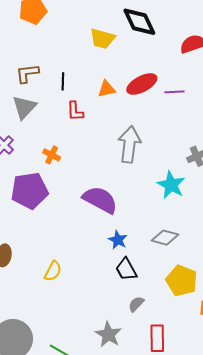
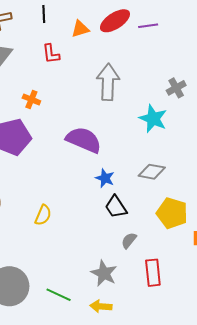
black line: (63, 81) -> (44, 14), moved

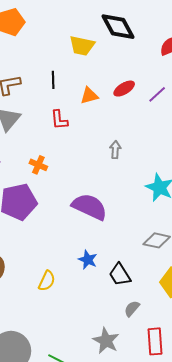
red ellipse: (115, 21) -> (124, 89), size x0.7
purple line: (148, 26) -> (157, 94), turned -36
gray arrow: (108, 82) -> (115, 150), size x0.5
blue star: (105, 178) -> (88, 260), moved

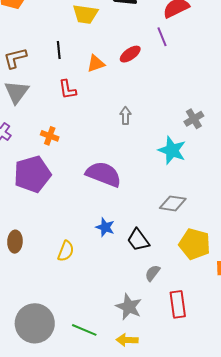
purple line: (157, 94) -> (162, 37), moved, turned -66

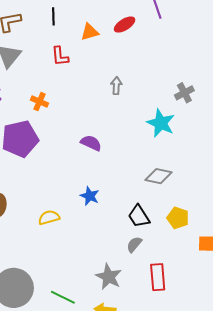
purple semicircle: (104, 174) -> (91, 143), size x0.6
black trapezoid: (138, 240) -> (139, 216), moved
yellow pentagon: (195, 244) -> (178, 218), size x0.7
yellow semicircle: (66, 251) -> (49, 217), turned -130

